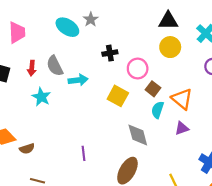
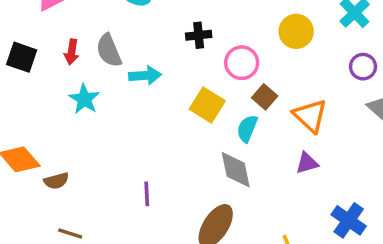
cyan semicircle: (158, 110) -> (247, 129), moved

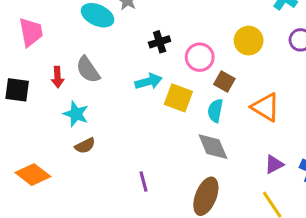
yellow circle: (296, 31) -> (249, 41), moved
cyan arrow: (145, 75) -> (149, 82), moved
orange triangle: (310, 116) -> (266, 107), moved
purple triangle: (307, 163) -> (274, 164), moved
brown semicircle: (56, 181) -> (85, 146), moved

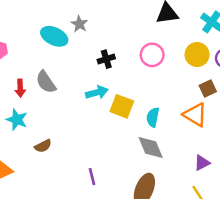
yellow circle: (249, 41) -> (197, 55), moved
pink circle: (200, 57) -> (152, 55), moved
brown square: (224, 82) -> (208, 89), moved, turned 35
cyan star: (76, 114) -> (17, 120), moved

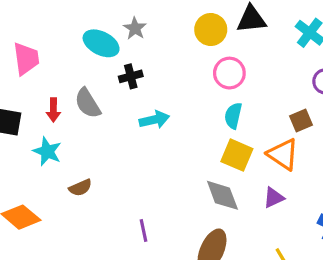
yellow circle: (197, 55) -> (211, 30), moved
black cross: (106, 59) -> (131, 76), moved
yellow square: (122, 106) -> (237, 155), moved
cyan semicircle: (153, 117) -> (233, 116), moved
purple triangle: (202, 163) -> (274, 198), moved

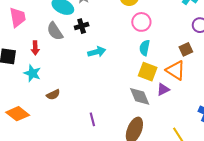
gray semicircle: (88, 103) -> (55, 31), moved
purple triangle: (274, 198) -> (163, 89), moved

